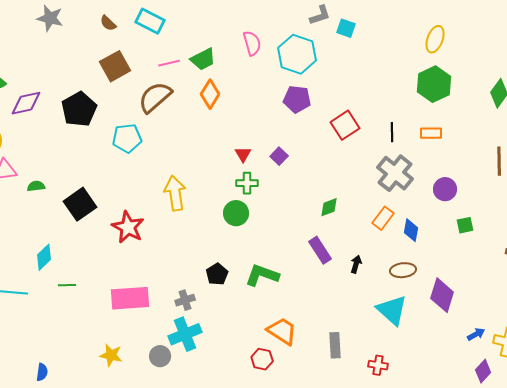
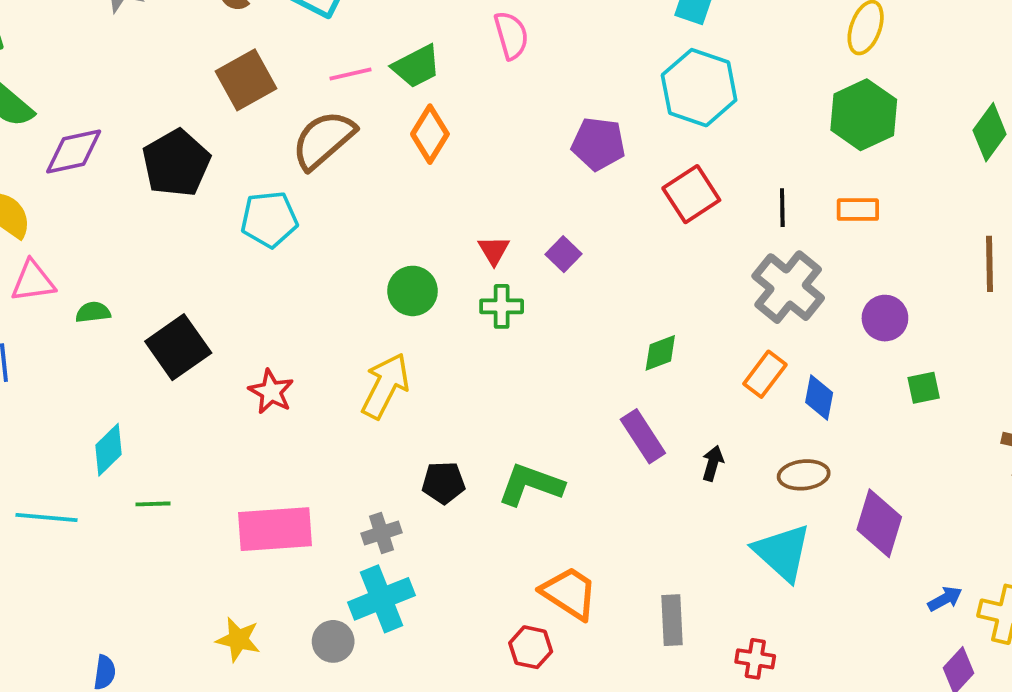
cyan hexagon: (297, 54) -> (699, 88), moved
yellow arrow: (175, 193) -> (385, 386), moved, turned 36
green circle: (236, 213) -> (412, 291), moved
red star: (128, 227) -> (271, 392), size x0.7
black pentagon: (217, 274) -> (443, 483), turned 30

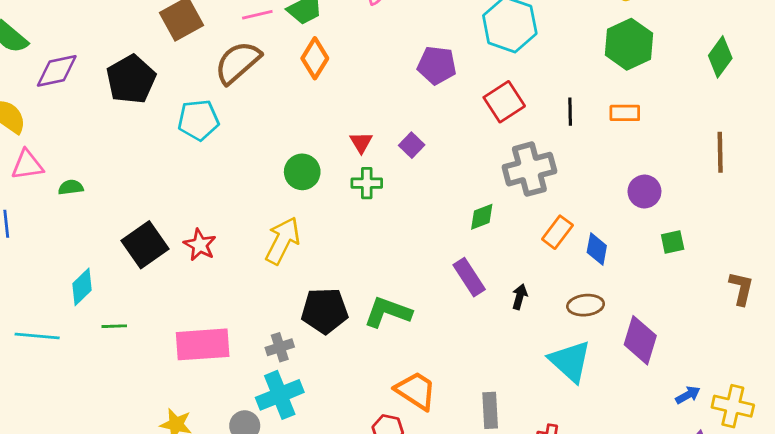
gray cross: (788, 287) -> (529, 169), moved, turned 36
black square: (178, 347) -> (145, 245), moved
black pentagon: (443, 483) -> (325, 311), size x1.5

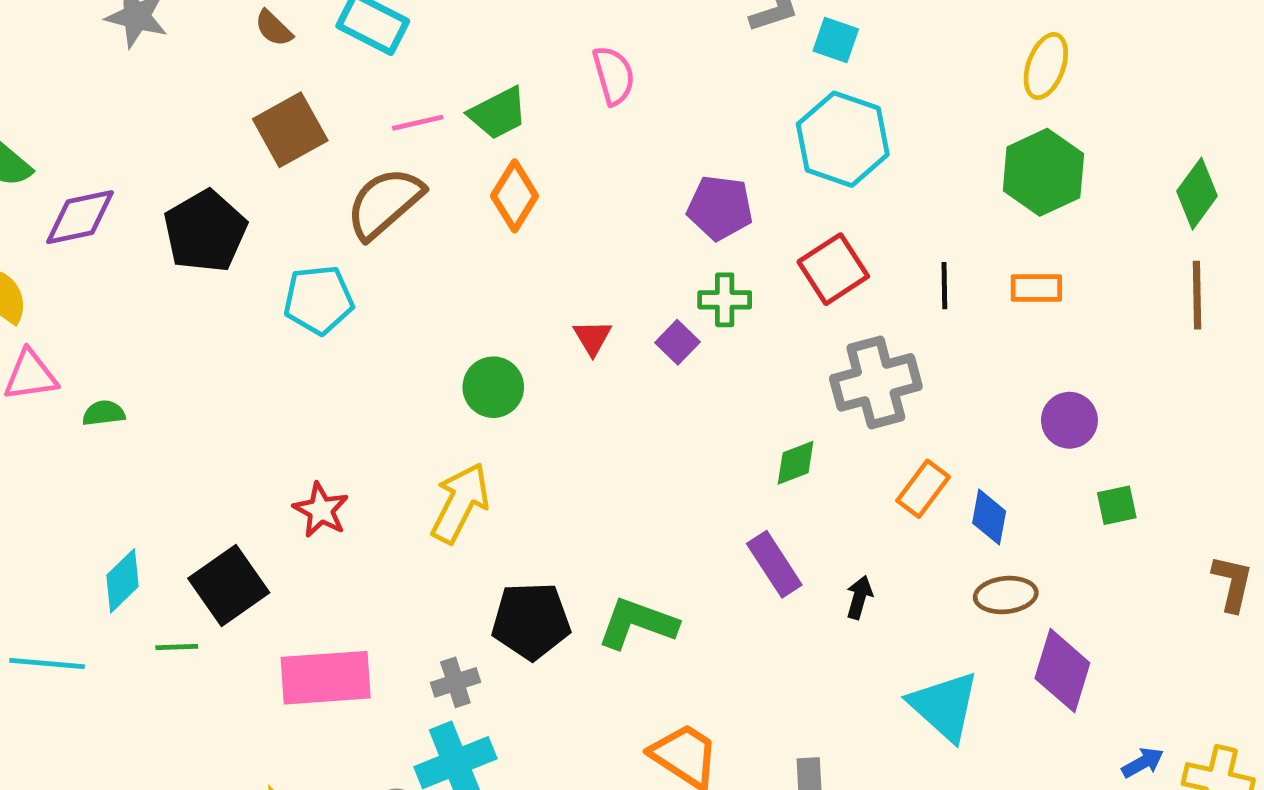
brown line: (720, 152) -> (1197, 295), moved
green cross: (367, 183) -> (725, 300), moved
black square: (145, 245) -> (229, 586), moved
brown ellipse: (586, 305) -> (1006, 595), moved

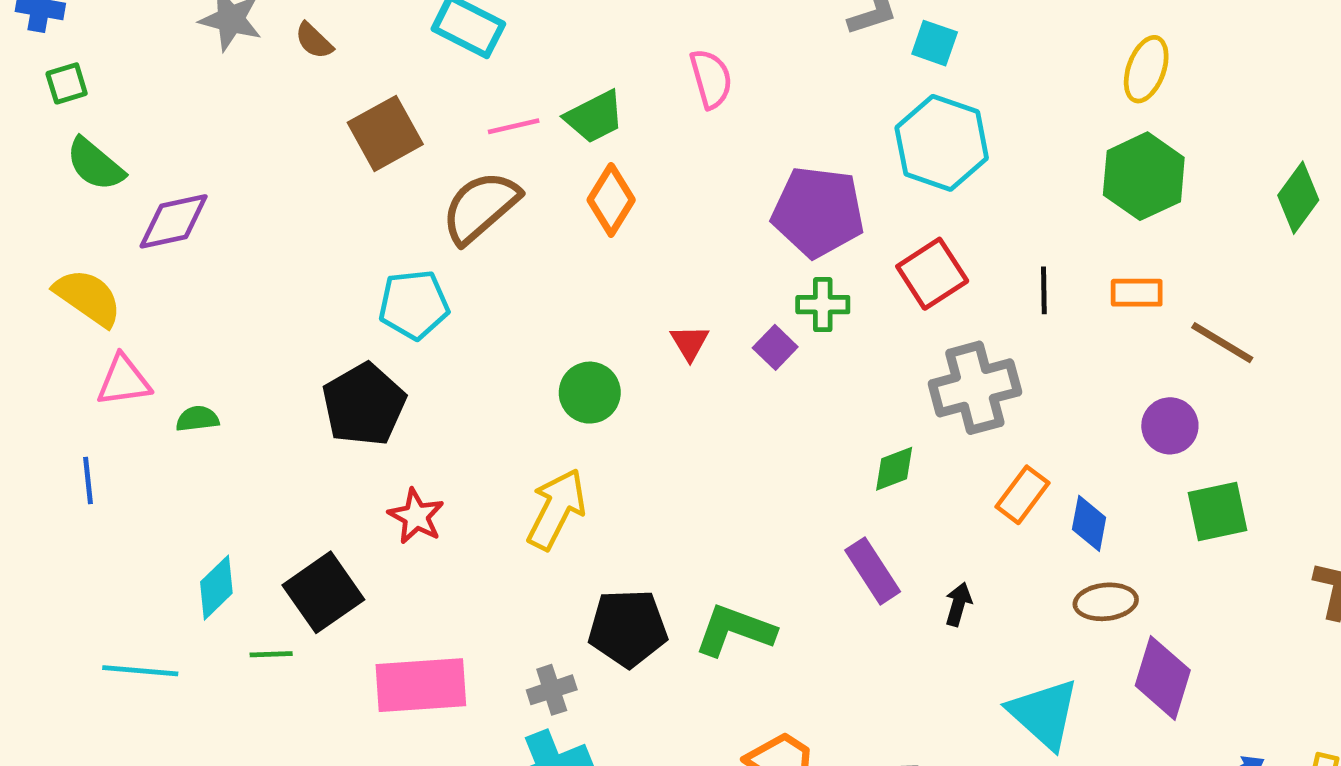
brown semicircle: (274, 28) -> (314, 41), moved
purple pentagon: (720, 208) -> (818, 212), size x1.4
black pentagon: (205, 231) -> (364, 404), moved
brown line: (1197, 295) -> (1222, 343), moved, turned -58
green square: (1117, 505) -> (1217, 511), size x1.5

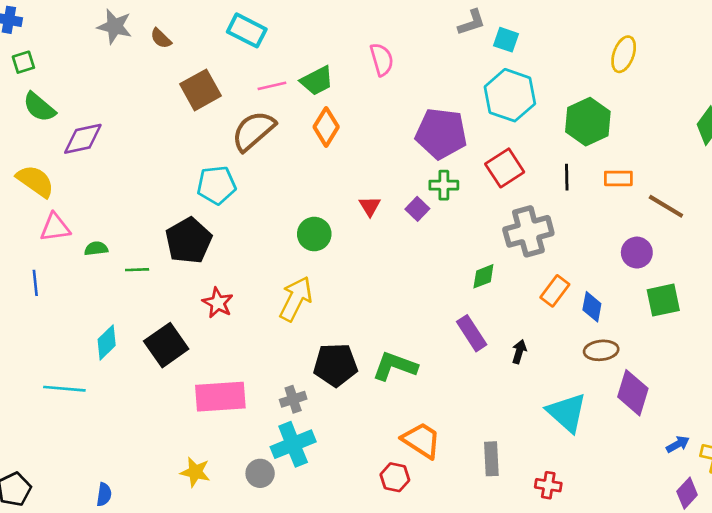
green hexagon: (1144, 176) -> (588, 122), moved
green line: (271, 654) -> (137, 270), moved

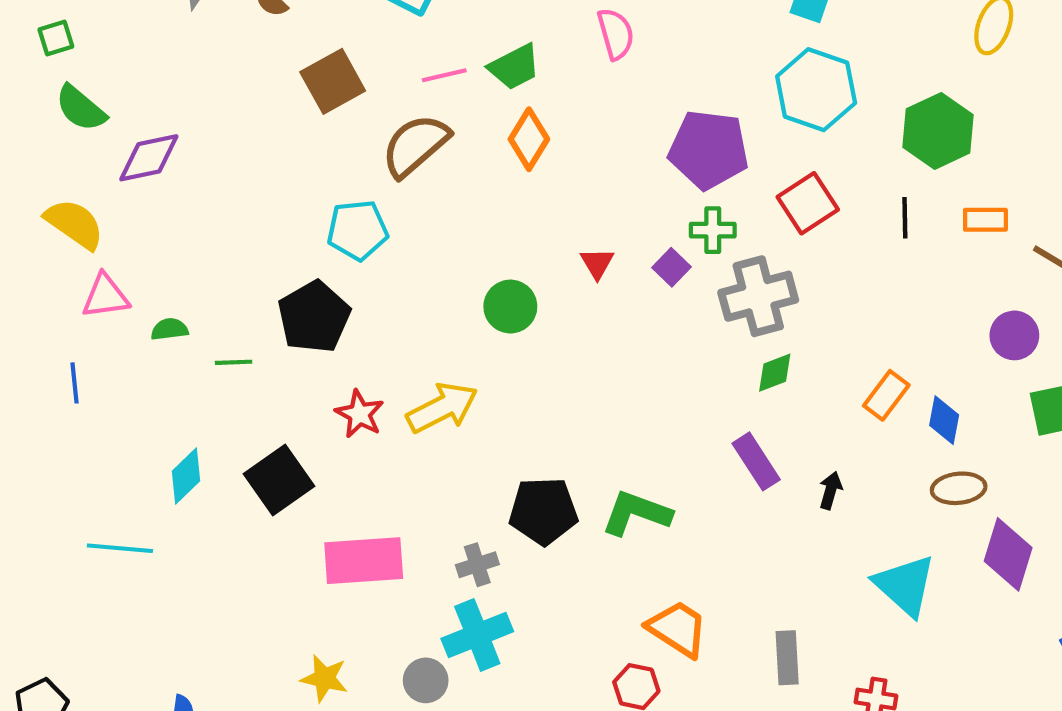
gray cross: (528, 231) -> (758, 296), moved
yellow arrow: (296, 299) -> (442, 408), moved, turned 36

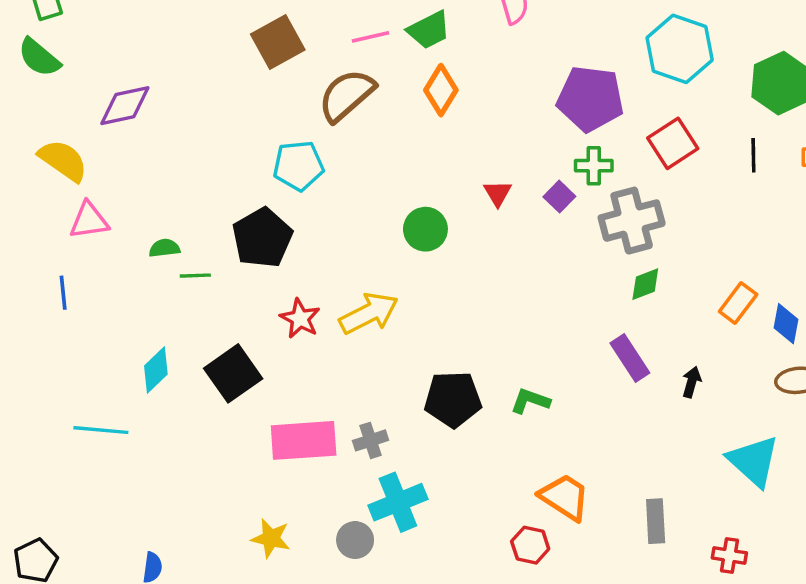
green semicircle: (81, 108) -> (39, 57), moved
green semicircle: (170, 329) -> (164, 248), moved
green L-shape: (636, 513) -> (530, 401), size x0.7
gray cross: (477, 565) -> (371, 440), moved

